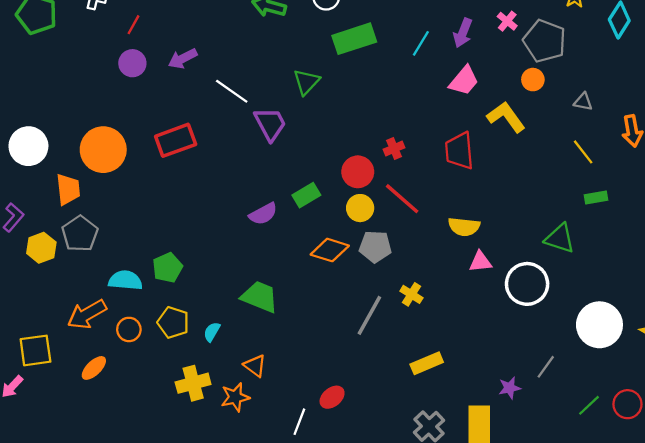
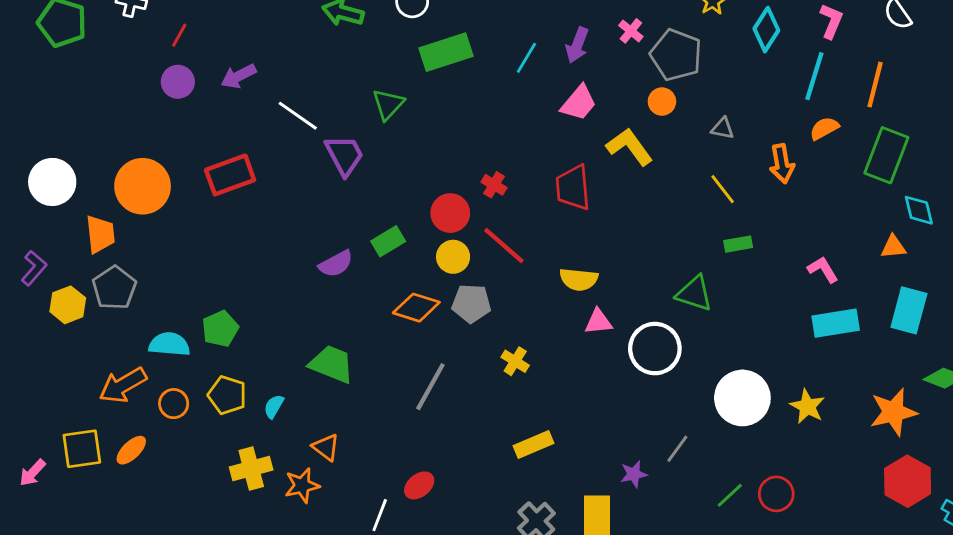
red cross: (394, 148) -> (494, 185), turned -36
gray line: (369, 315) -> (430, 387), moved
yellow square: (35, 350) -> (82, 449), moved

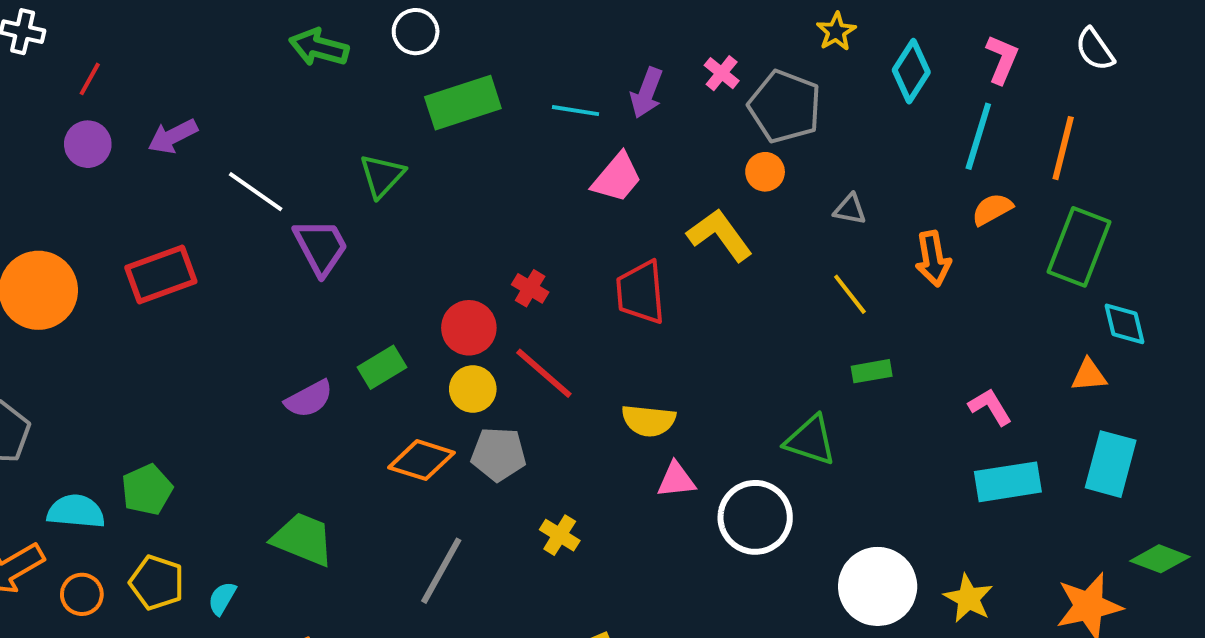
cyan line: (526, 58) -> (575, 111), turned 68
pink trapezoid: (579, 103) -> (617, 178), moved

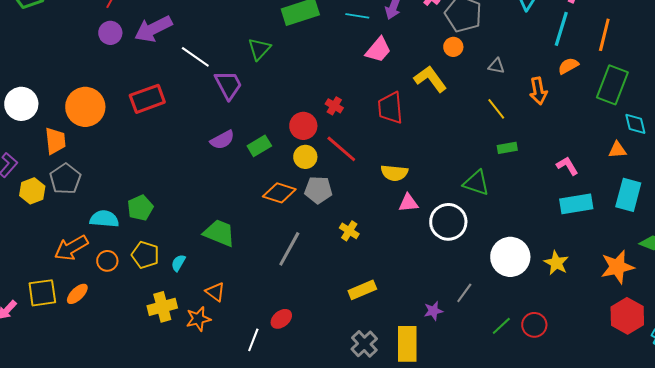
purple arrow: (173, 136) -> (153, 29), size x1.5
purple semicircle: (309, 399) -> (222, 140), moved

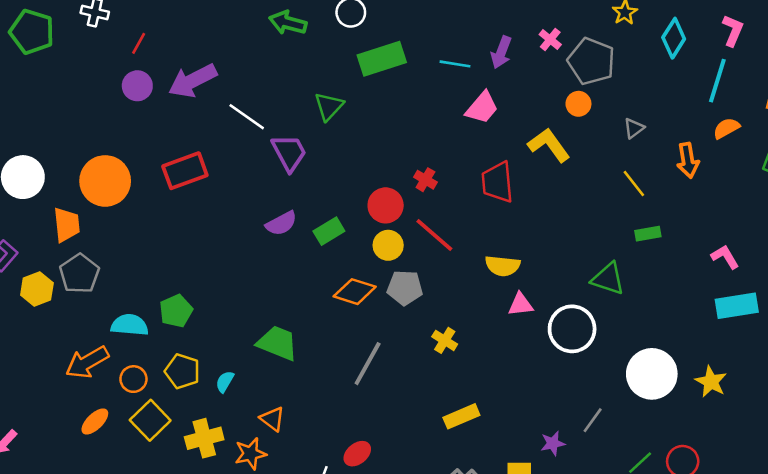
gray triangle: (496, 66) -> (634, 128), turned -48
yellow square: (42, 293) -> (150, 420), moved, turned -36

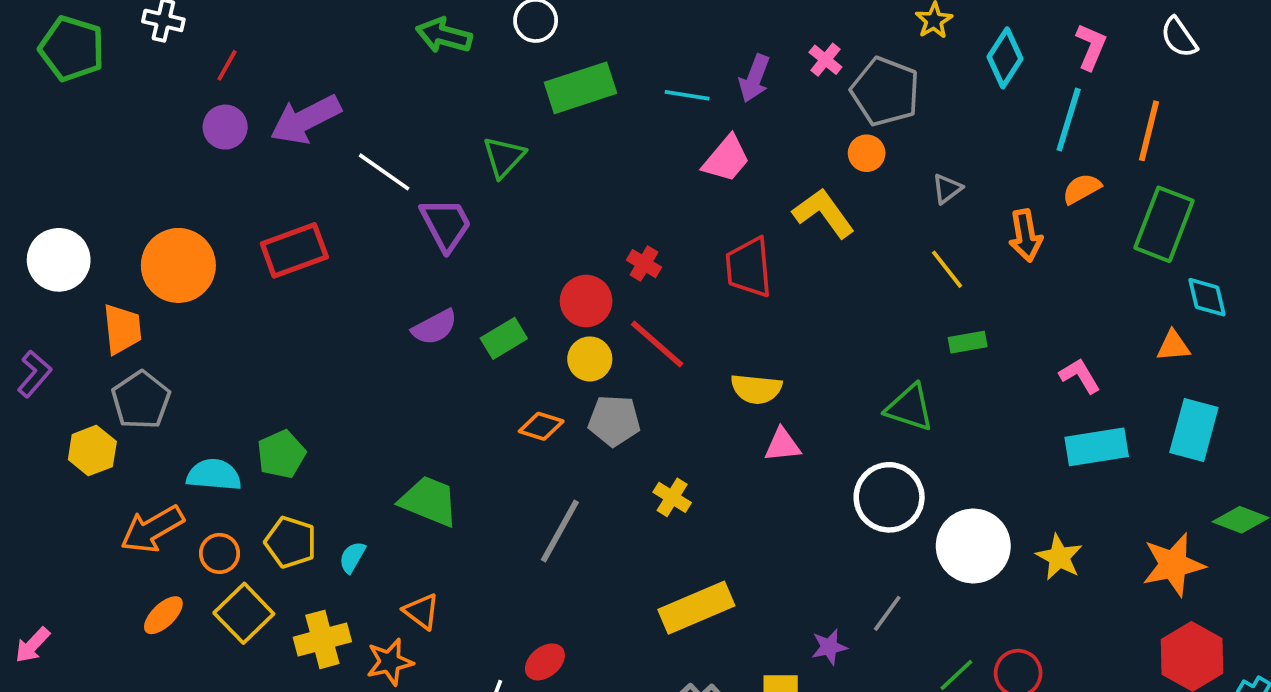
yellow hexagon: (37, 289) -> (92, 451), moved
orange diamond: (355, 292) -> (541, 426), size x0.7
white circle: (572, 329) -> (889, 497), moved
yellow rectangle: (461, 416) -> (696, 608), size x1.4

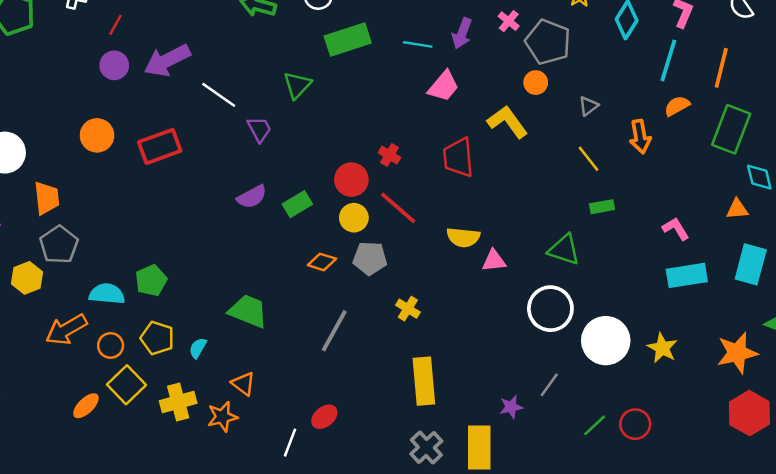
purple trapezoid: (446, 224) -> (259, 129), size x0.7
orange circle: (178, 265) -> (97, 135), moved, size x0.7
pink triangle: (782, 445) -> (494, 261), moved
yellow rectangle: (696, 608) -> (424, 381), turned -72
orange ellipse: (163, 615) -> (86, 406), moved

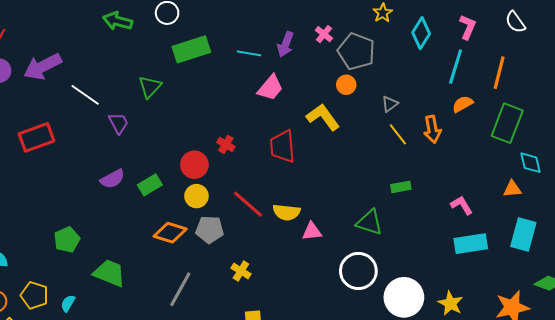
yellow line: (589, 159) -> (398, 134), moved
red line: (398, 208) -> (248, 204), moved
orange diamond: (322, 262) -> (170, 233), size x1.4
green pentagon: (151, 280) -> (67, 240), moved

